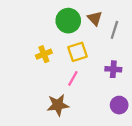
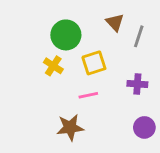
green circle: (68, 21) -> (66, 35), moved
yellow cross: (44, 54) -> (53, 66), turned -35
pink line: (73, 78) -> (88, 95), turned 49

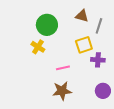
brown triangle: (115, 22) -> (82, 16), turned -32
yellow square: (94, 63) -> (84, 45), moved
brown star: (70, 127) -> (62, 91), moved

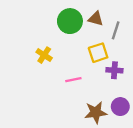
green circle: (47, 25) -> (70, 21), moved
brown star: (62, 91) -> (96, 112), moved

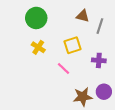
green circle: (70, 21) -> (36, 18), moved
yellow square: (98, 53) -> (73, 45), moved
pink line: (73, 80) -> (63, 68), turned 56

